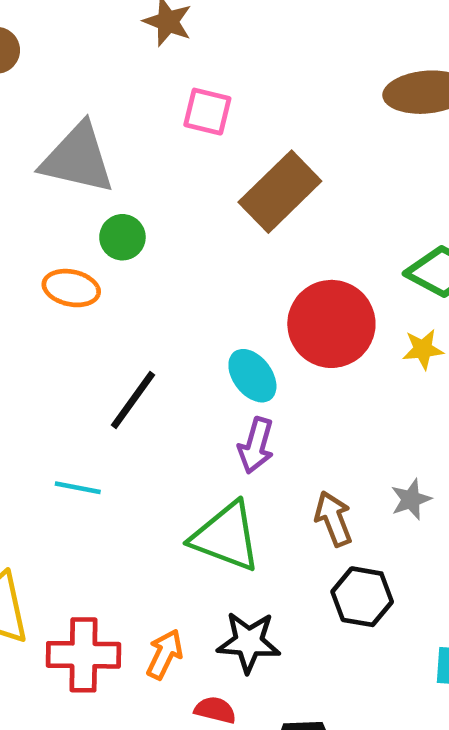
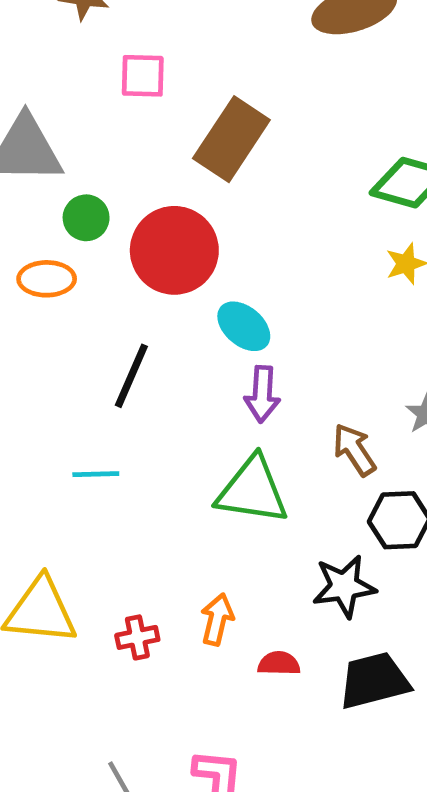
red circle: (331, 324) -> (174, 250), moved
black star: (249, 642) -> (344, 586), moved
red cross: (83, 655) -> (137, 637), size x0.6

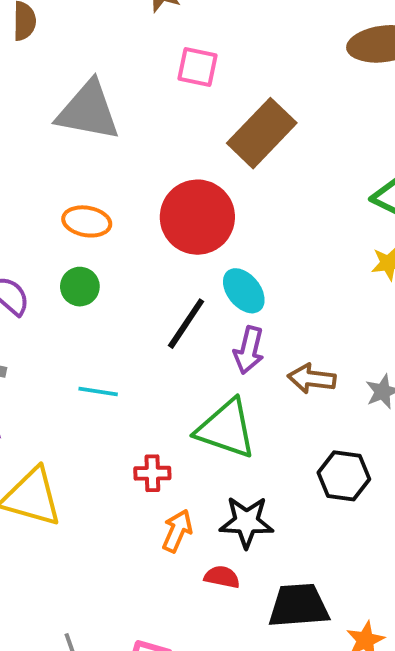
green circle: (86, 218) -> (80, 287), moved
black line: (131, 376) -> (186, 324), moved
brown arrow: (354, 450) -> (312, 379), moved, turned -60
black star: (344, 586) -> (246, 522), moved
red cross: (137, 637) -> (152, 473), moved

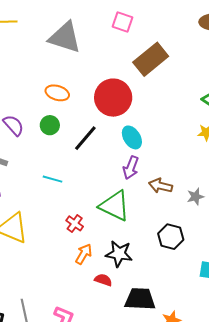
black line: (186, 324) -> (85, 138), moved
red cross: (152, 473) -> (75, 223), turned 30

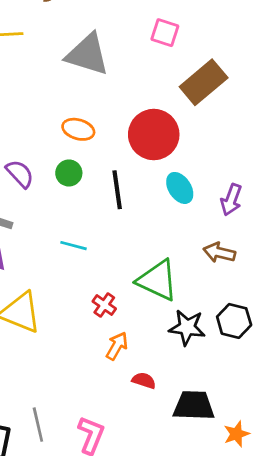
black line: (85, 138) -> (117, 190), turned -48
purple arrow: (131, 168) -> (231, 200), moved
black star: (119, 254) -> (187, 327), moved

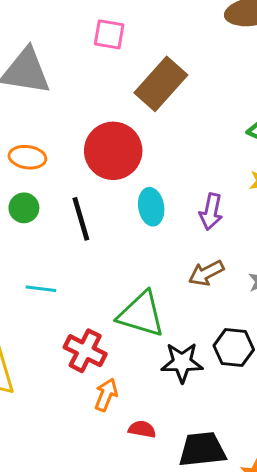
cyan ellipse: (180, 188) -> (151, 207), turned 32
brown arrow: (219, 253) -> (206, 273), turned -32
red cross: (104, 305) -> (85, 351), size x1.5

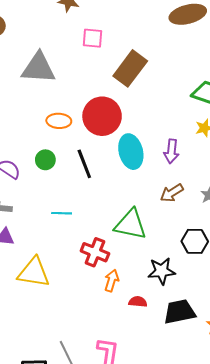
orange ellipse: (27, 157) -> (59, 121), moved
cyan ellipse: (151, 207) -> (131, 152), size x1.4
black star: (182, 362) -> (162, 271), moved

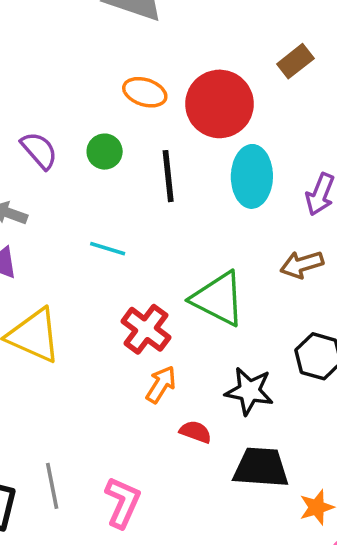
brown rectangle: (130, 68) -> (295, 61), moved, size x0.6

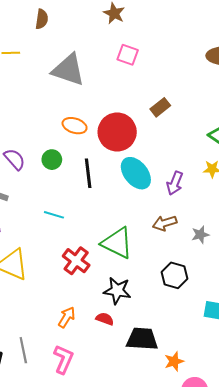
cyan ellipse: (252, 176) -> (136, 173), turned -40
orange arrow: (161, 384) -> (67, 317), moved
black star: (249, 391) -> (117, 291), moved

